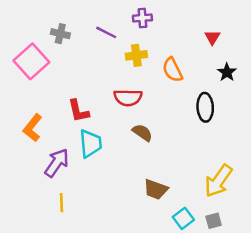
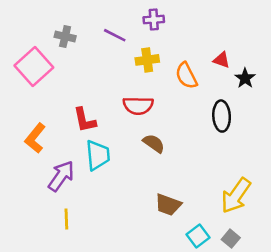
red triangle: (212, 37) -> (222, 60), moved, turned -42
gray square: (214, 221) -> (231, 239), turned -35

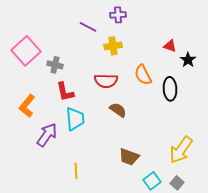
gray cross: (65, 37) -> (55, 65), moved
orange semicircle: (186, 76) -> (143, 75), moved
yellow line: (66, 219) -> (76, 171), moved

